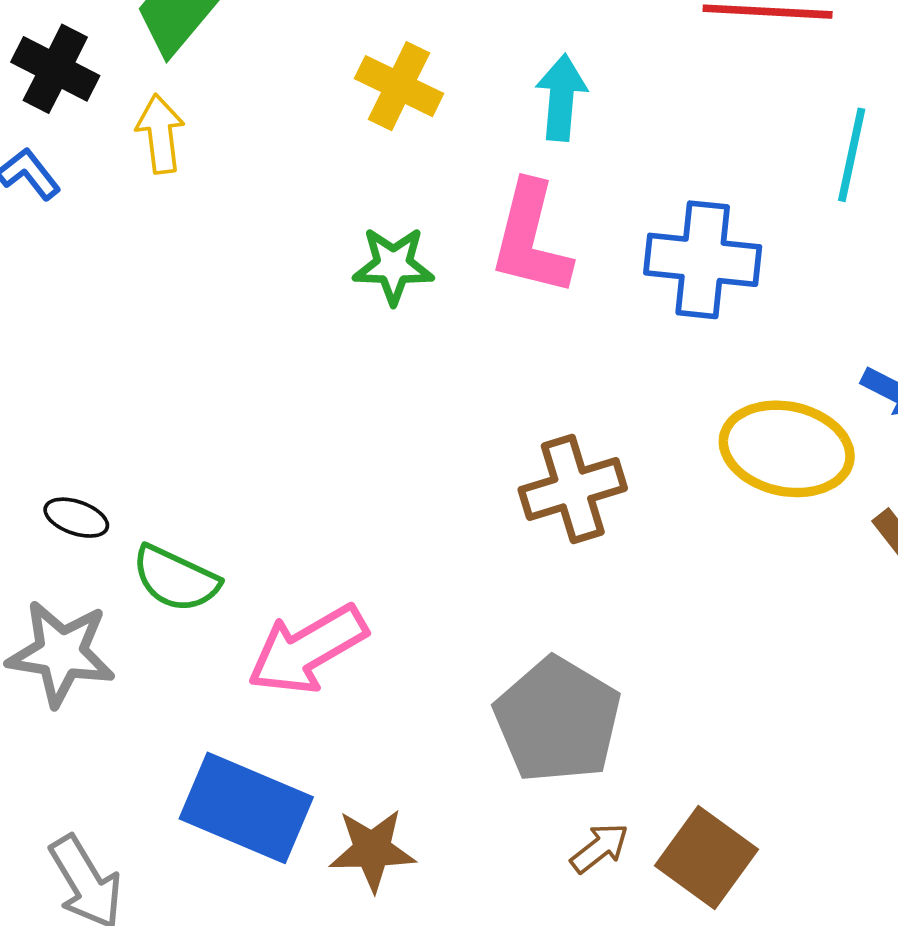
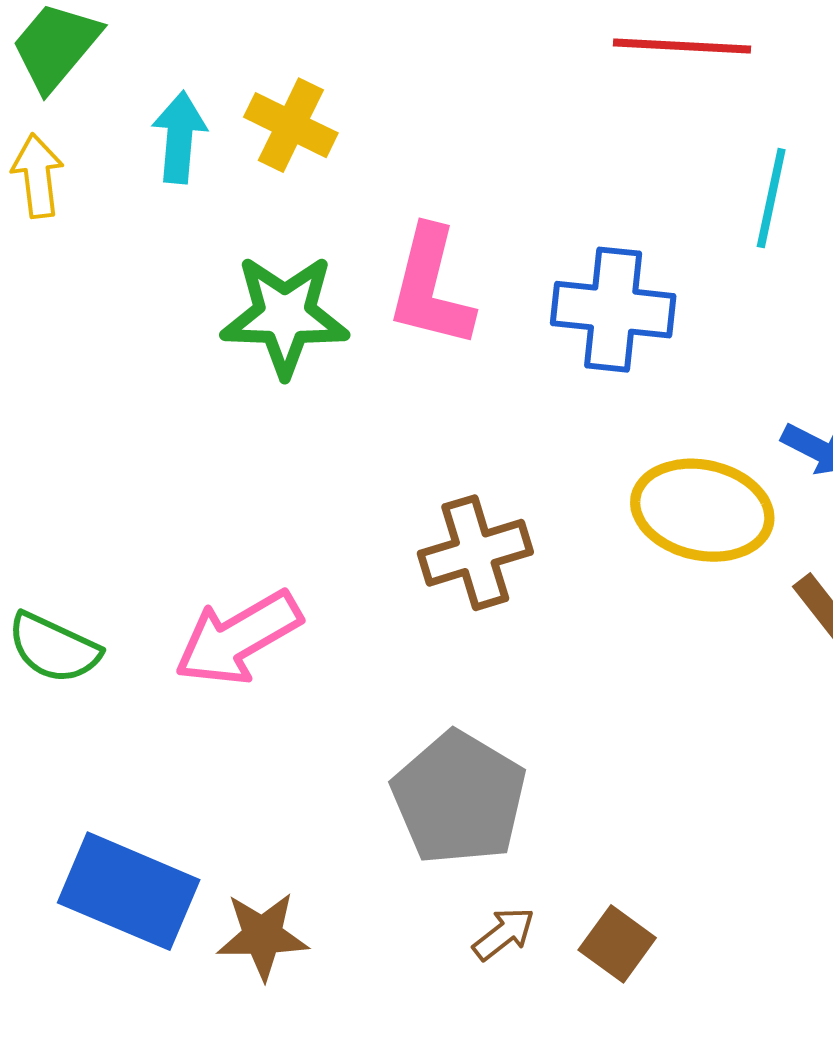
cyan arrow: (561, 97) -> (179, 137), moved
green star: (393, 266) -> (285, 316), size x1.5
pink arrow: (307, 649) -> (238, 638), moved
brown square: (706, 858) -> (617, 944), size x0.7

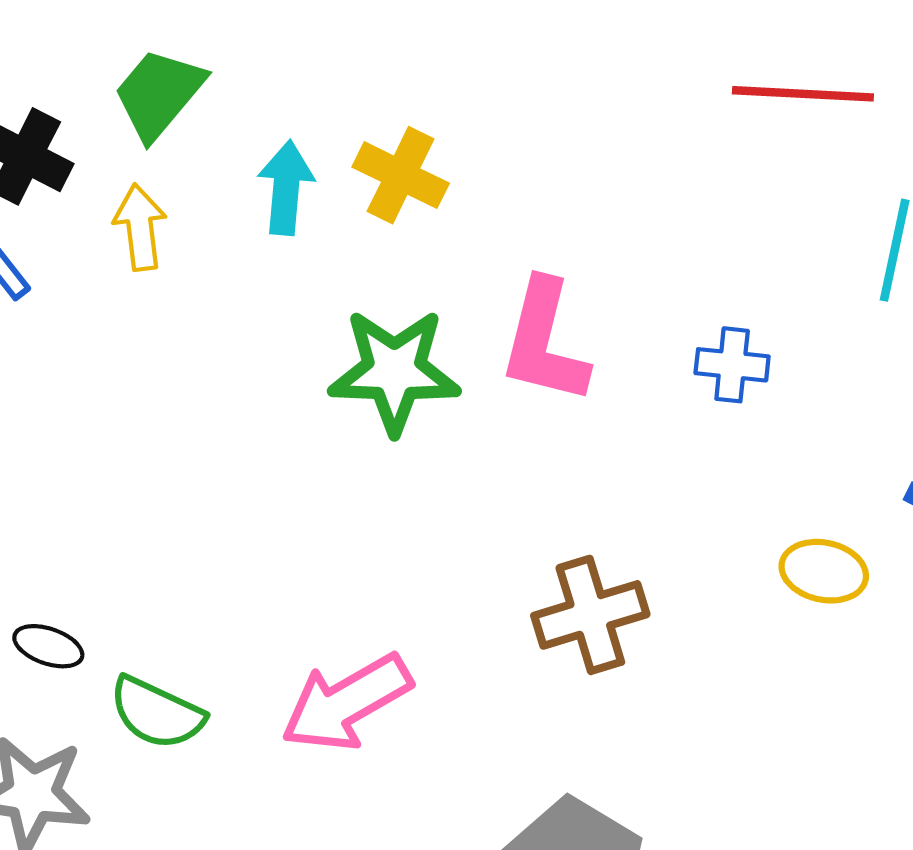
blue cross: (613, 310) -> (732, 365), size x0.6
yellow ellipse: (702, 510) -> (824, 571), size x0.6

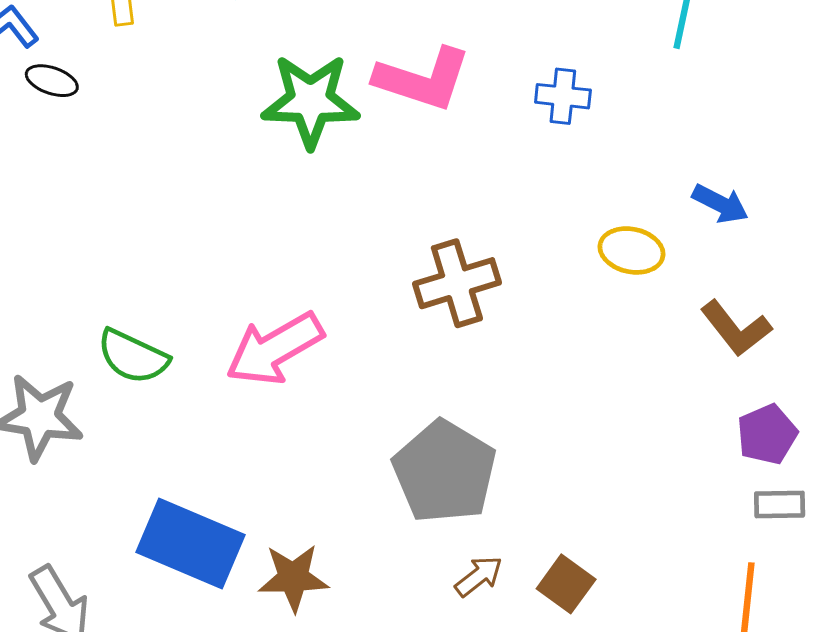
pink L-shape: (544, 342) -> (423, 79), turned -86
black ellipse: (48, 646) -> (52, 81), moved

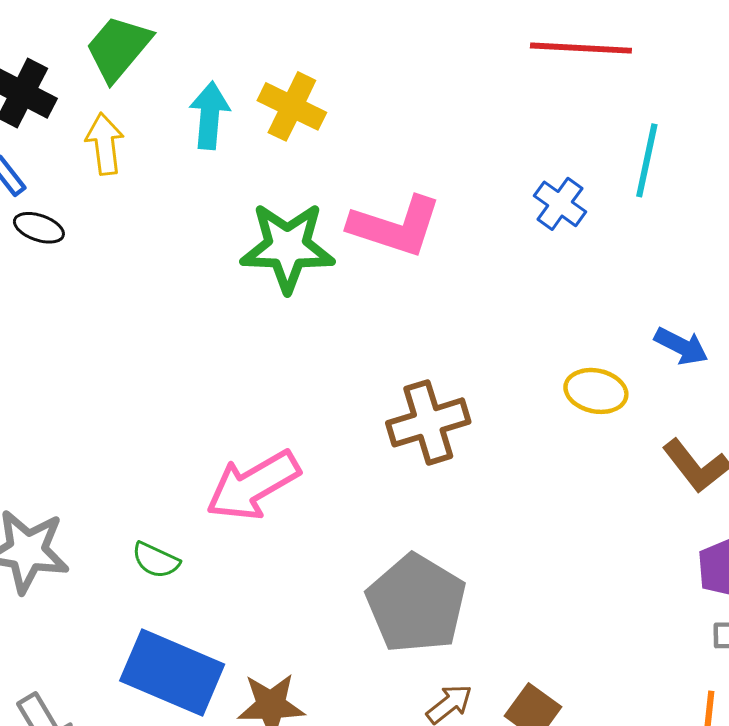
blue cross: (563, 96) -> (560, 204), moved, turned 30
green semicircle: (133, 356) -> (156, 560), moved, size x0.7

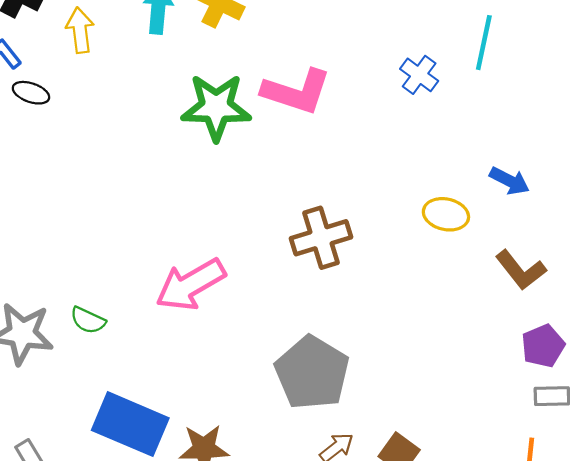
green semicircle: (156, 560) -> (88, 320), moved

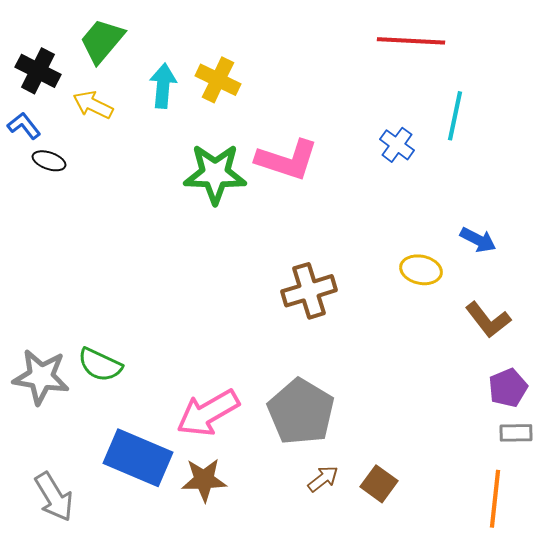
yellow arrow: (80, 30) -> (93, 105), turned -57
pink arrow: (190, 285) -> (208, 413), moved
green semicircle: (88, 320) -> (100, 365), size x1.4

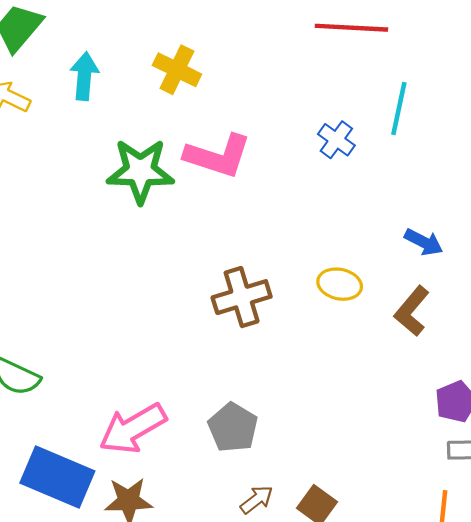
yellow cross: (218, 80) -> (177, 70), moved
yellow ellipse: (421, 270) -> (340, 284), moved
brown L-shape: (488, 320) -> (412, 311), moved, turned 78
gray pentagon: (301, 412) -> (233, 427), size x0.7

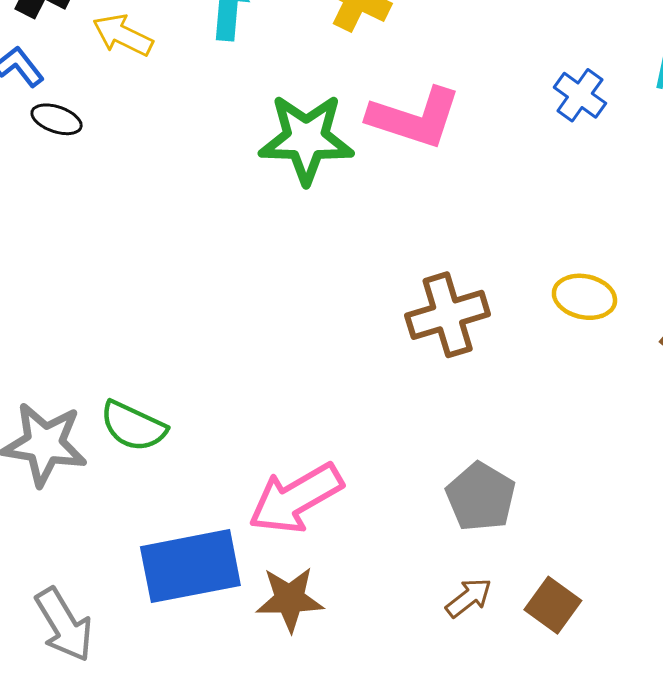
gray pentagon: (233, 427) -> (481, 497), moved
blue rectangle: (57, 477) -> (190, 566), turned -34

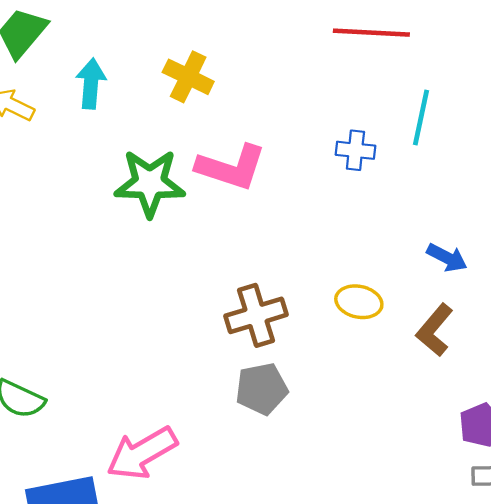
blue cross: (580, 95) -> (355, 150), turned -30
gray pentagon: (481, 497) -> (262, 389), moved, turned 30

